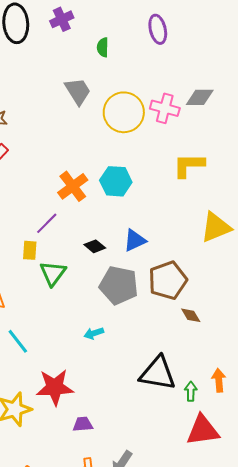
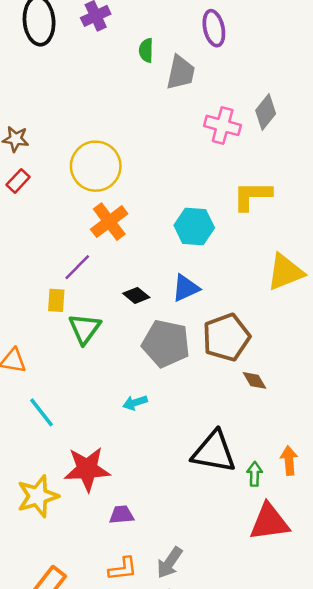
gray trapezoid: (78, 91) -> (181, 73), moved, turned 44
gray diamond: (200, 97) -> (266, 112), turned -52
yellow circle: (124, 112) -> (96, 166), moved
cyan hexagon: (116, 181) -> (194, 226), moved

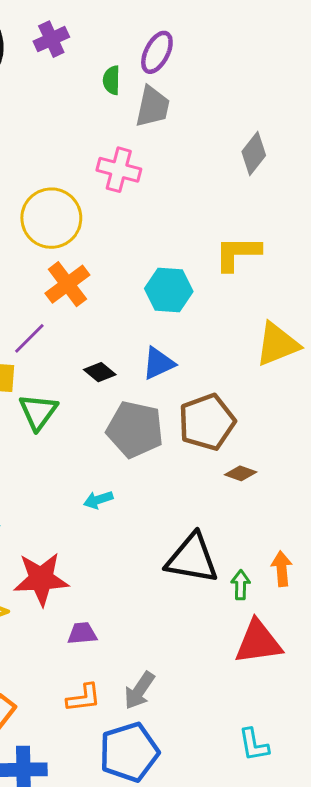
purple ellipse: (214, 28) -> (157, 52), moved, turned 40
pink cross: (223, 125) -> (119, 170), moved
brown diamond: (255, 380) -> (241, 473), turned -40

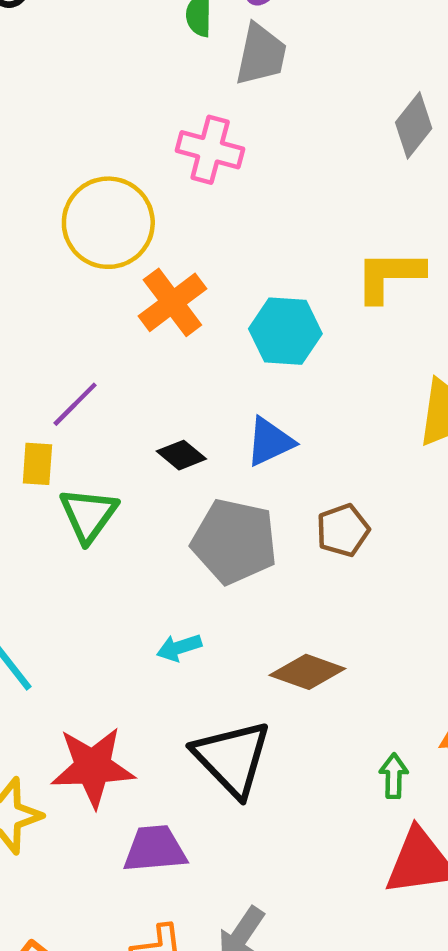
orange cross: (67, 284) -> (172, 302), moved
brown pentagon: (207, 422) -> (343, 530), size x0.6
brown diamond: (241, 473) -> (307, 672), moved, size x1.5
black triangle: (192, 558) -> (232, 758), moved, turned 36
purple trapezoid: (82, 633) -> (155, 849), size x1.4

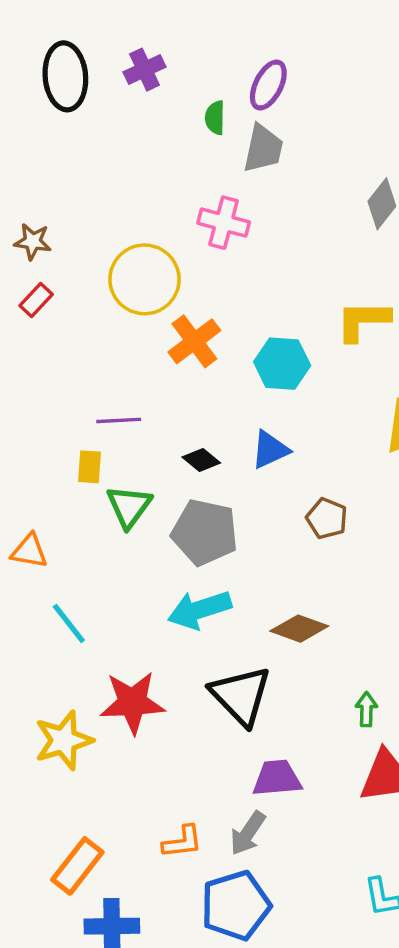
purple line: (75, 404) -> (119, 420), turned 42
brown pentagon: (343, 530) -> (327, 518), turned -30
gray pentagon: (234, 541) -> (205, 532), moved
cyan arrow: (179, 648) -> (200, 610), size x1.8
purple trapezoid: (155, 849) -> (277, 778), moved

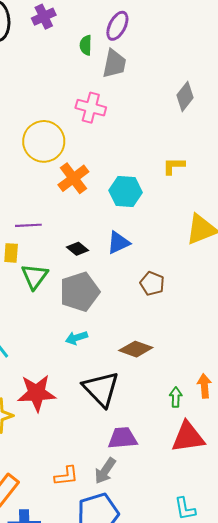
yellow L-shape: (363, 321) -> (174, 166), size x0.7
gray pentagon: (205, 532) -> (80, 292), turned -30
cyan arrow: (200, 610) -> (76, 338), size x0.6

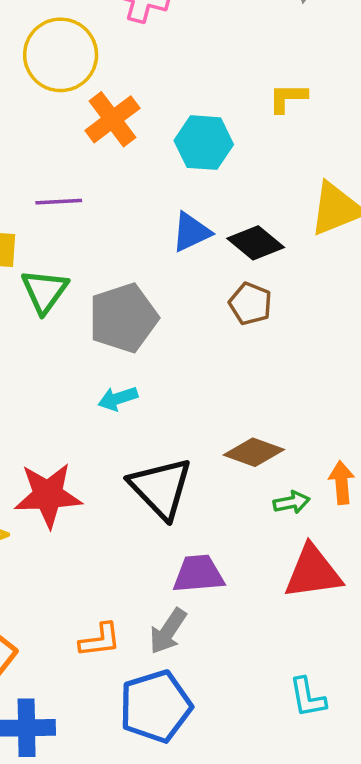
purple line: (28, 225) -> (59, 202), moved
black diamond: (78, 249) -> (256, 243), moved, size x1.4
brown diamond: (136, 349) -> (254, 452), moved
green arrow: (176, 397) -> (291, 502), turned 78

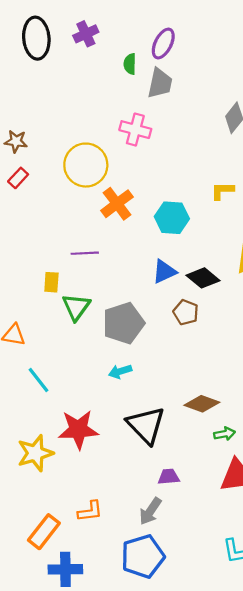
brown pentagon: (250, 304) -> (186, 312), moved
purple trapezoid: (198, 574) -> (169, 477), size x0.7
orange L-shape: (100, 640) -> (90, 511), moved

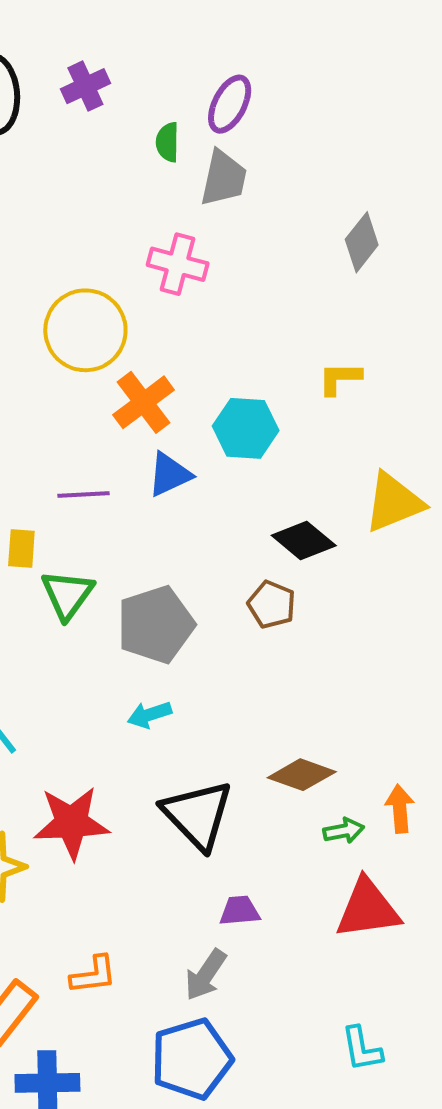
blue triangle: (164, 271) -> (170, 474), moved

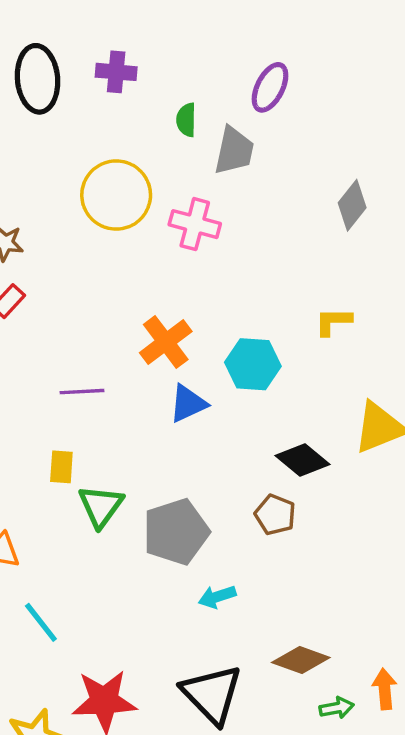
purple cross: (85, 86) -> (116, 72), turned 30
purple ellipse: (230, 104) -> (270, 87), moved
yellow circle: (85, 330) -> (116, 195), moved
purple line: (83, 494) -> (82, 392), moved
cyan arrow: (150, 715) -> (217, 597), moved

